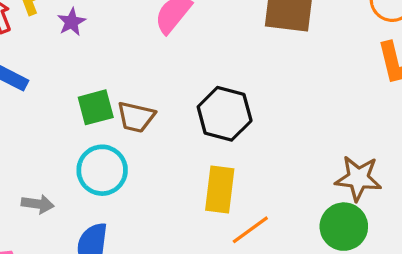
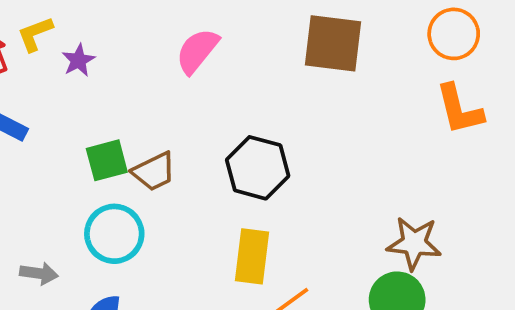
brown trapezoid: (136, 117) -> (154, 172), turned -39

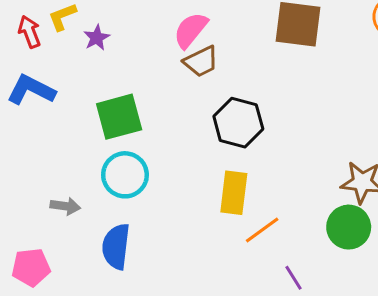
green square: (107, 160) -> (119, 117), size x1.4
brown trapezoid: (154, 172) -> (201, 61), moved

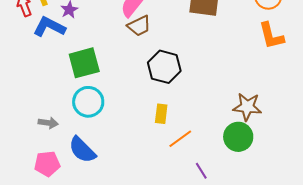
blue L-shape: (31, 90) -> (49, 27), moved
yellow rectangle: (234, 193) -> (161, 114), size x0.7
blue semicircle: (116, 246) -> (82, 150), turned -52
pink pentagon: (31, 267) -> (47, 164), moved

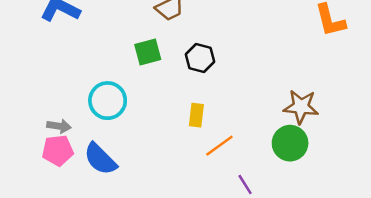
green square: (84, 63) -> (148, 52), moved, size x0.7
black hexagon: (164, 67) -> (200, 58), size x0.7
pink pentagon: (47, 164) -> (58, 150), moved

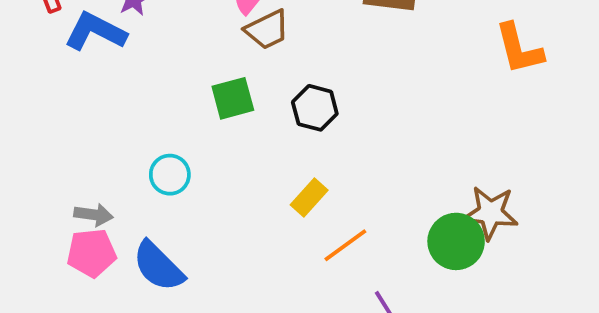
cyan circle: (108, 101) -> (170, 175), size x0.7
brown star: (301, 107) -> (490, 213), moved
yellow rectangle: (196, 115) -> (309, 198), turned 35

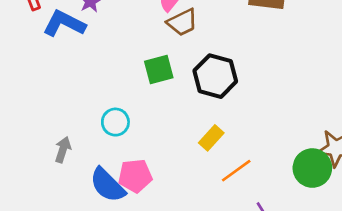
black hexagon: (315, 108) -> (215, 76), size x1.4
gray arrow: (93, 215) -> (63, 150), turned -80
pink pentagon: (92, 253) -> (135, 176), moved

